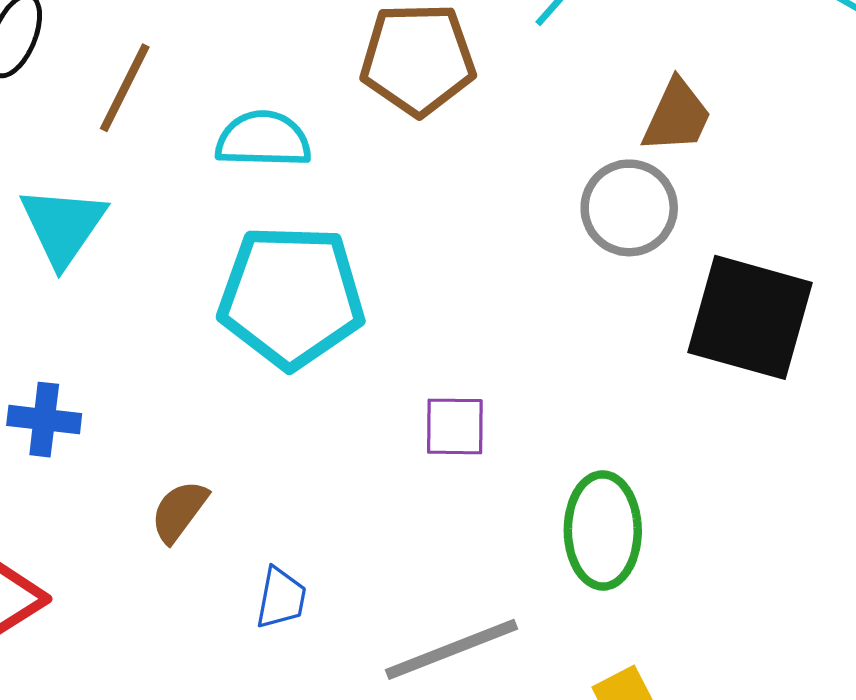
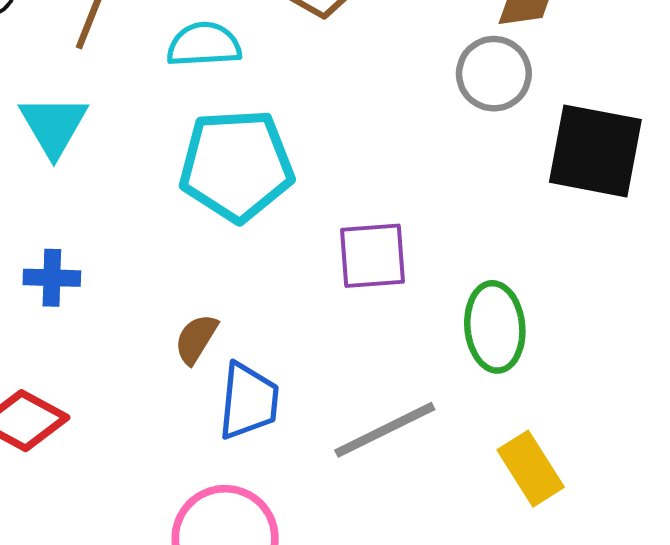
purple square: (455, 426) -> (373, 256), size x1.4
brown semicircle: (179, 511) -> (196, 339), moved
blue trapezoid: (281, 598) -> (248, 401), size x1.6

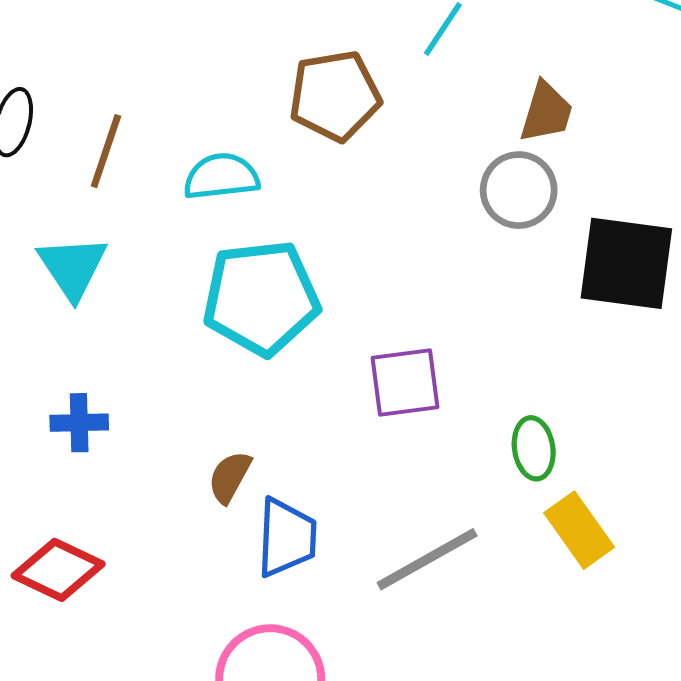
green ellipse: (495, 327) -> (534, 448), size x0.7
yellow rectangle: (531, 469) -> (579, 530), moved

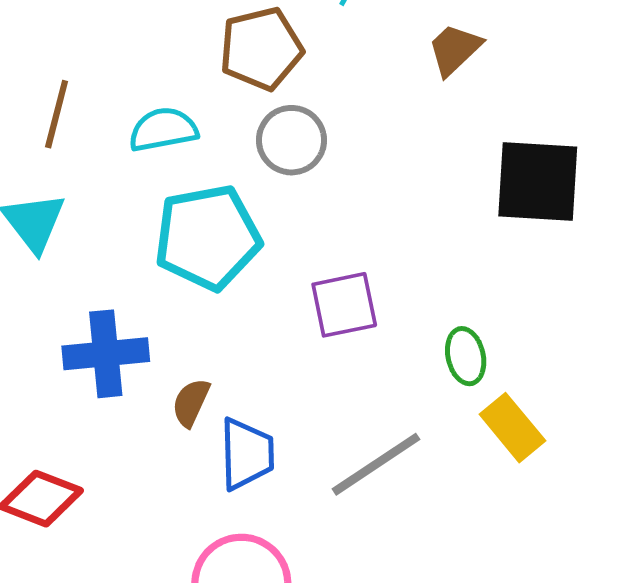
brown trapezoid: (546, 112) -> (455, 49), turned -146
gray circle: (519, 190) -> (291, 140), moved
blue cross: (79, 423) -> (106, 354), moved, size x1.6

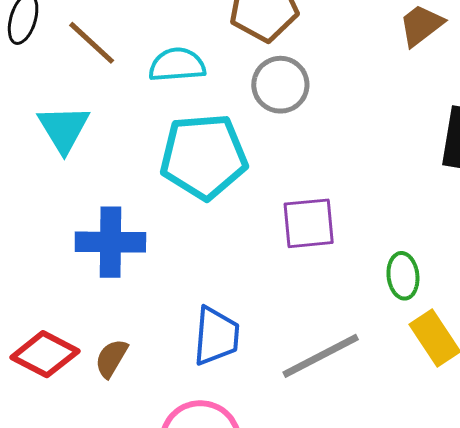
brown line: (57, 114) -> (92, 43), turned -68
brown semicircle: (191, 403) -> (111, 358), moved

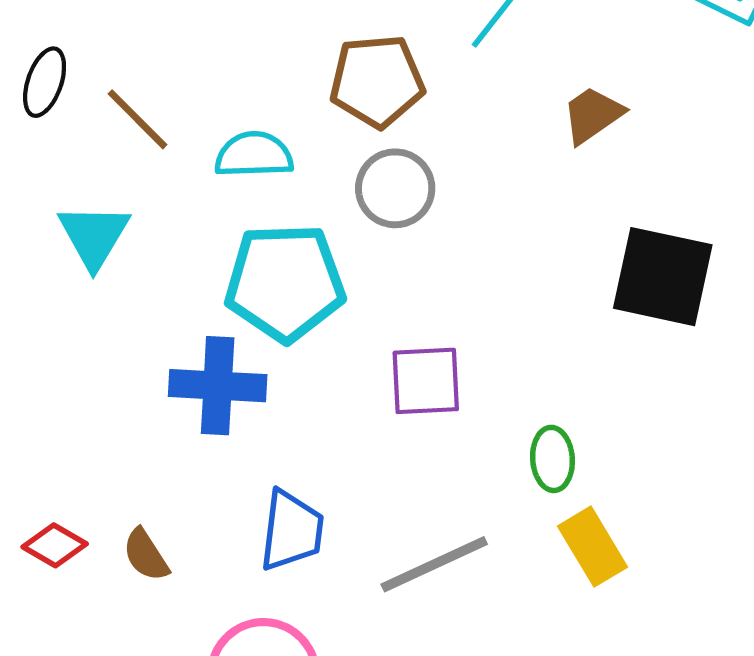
blue cross: (110, 242) -> (218, 386), moved
red diamond: (45, 354) -> (55, 545), size x0.7
brown semicircle: (111, 358) -> (146, 555), turned -66

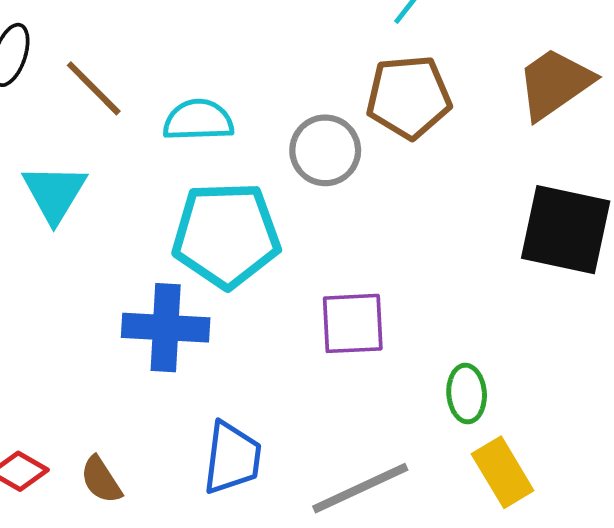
brown pentagon: (377, 81) -> (409, 97), moved
brown trapezoid: (593, 115) -> (555, 84), moved, size x1.4

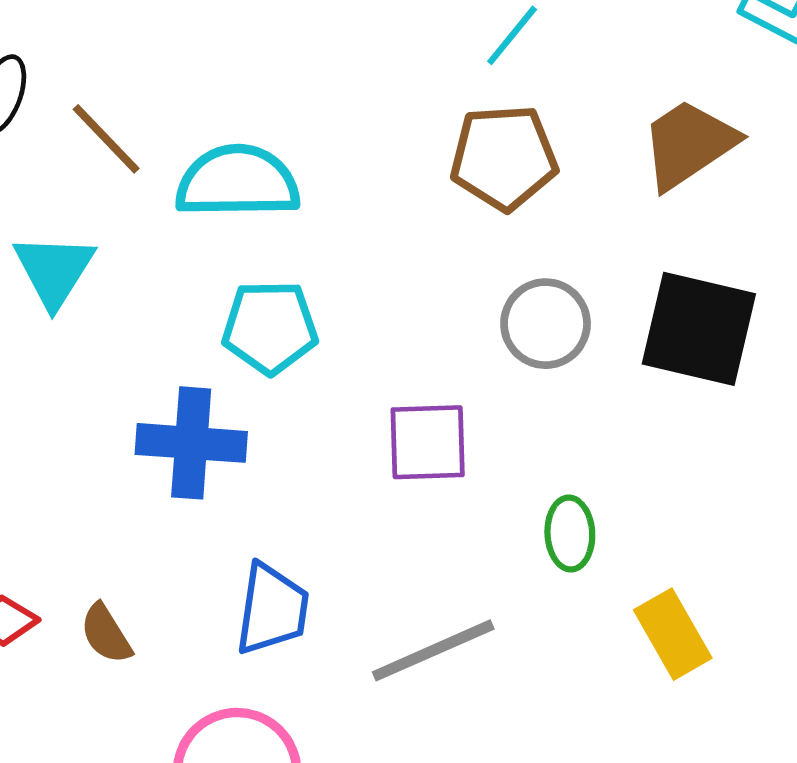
cyan semicircle: (198, 120) -> (238, 182), size x1.4
gray circle: (325, 150) -> (546, 324), moved
cyan pentagon: (226, 235) -> (270, 327), size x0.7
yellow rectangle: (503, 472) -> (673, 634), moved

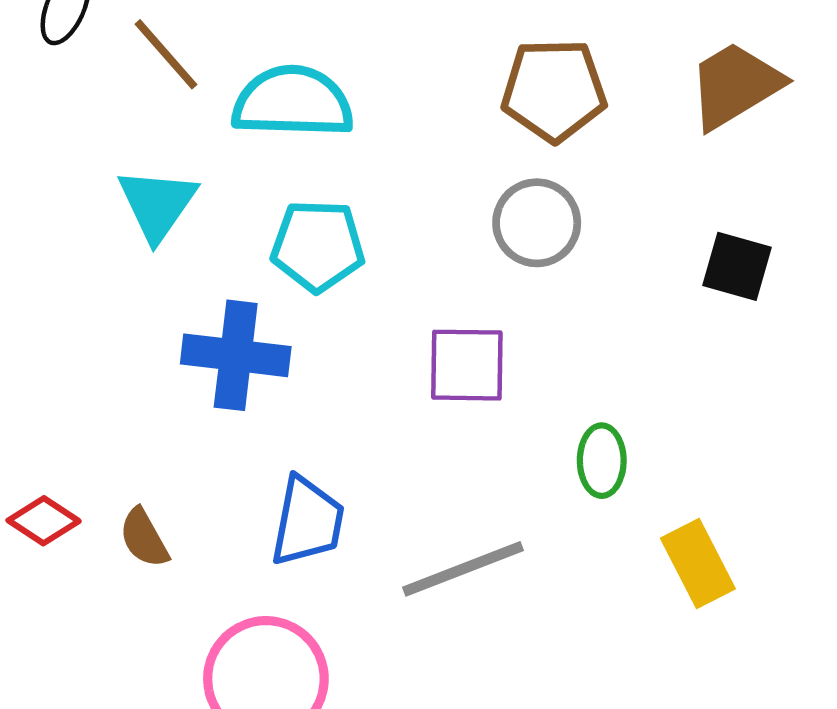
cyan triangle: (54, 270) -> (157, 204), moved
gray circle: (546, 324) -> (537, 223), moved
black square: (699, 329) -> (737, 266), size x0.6

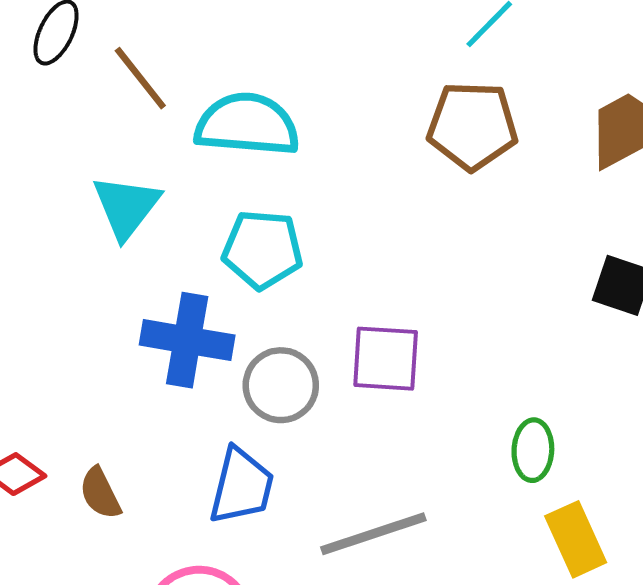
gray circle: (537, 223) -> (281, 385), moved
green ellipse: (602, 461) -> (533, 450), moved

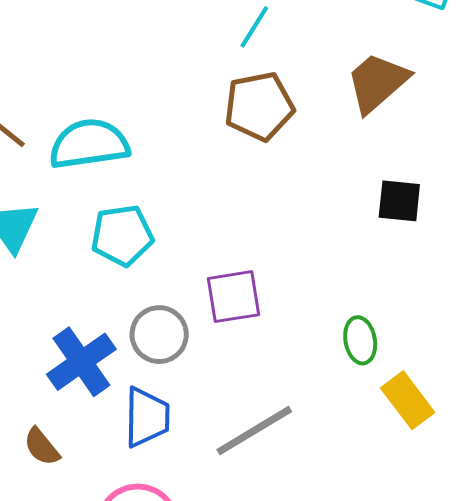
blue cross: (187, 340) -> (81, 362), moved, turned -32

